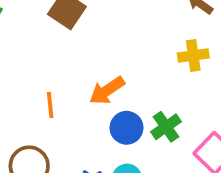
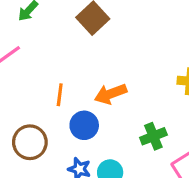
blue circle: (127, 128) -> (84, 125), moved

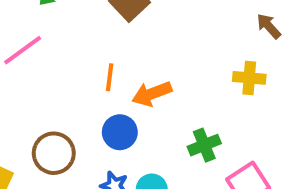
orange line: (60, 95) -> (110, 77), moved

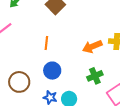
orange arrow: (152, 94) -> (92, 47), moved

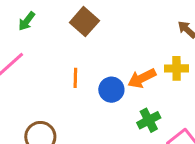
blue circle: (52, 71) -> (111, 90), moved

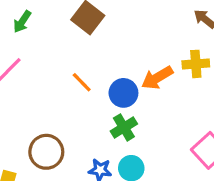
orange line: (75, 78) -> (82, 82), turned -42
green cross: (149, 120) -> (124, 127), moved

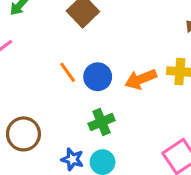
blue circle: (123, 93) -> (98, 77), moved

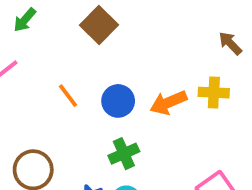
orange line: (68, 72) -> (68, 96), moved

